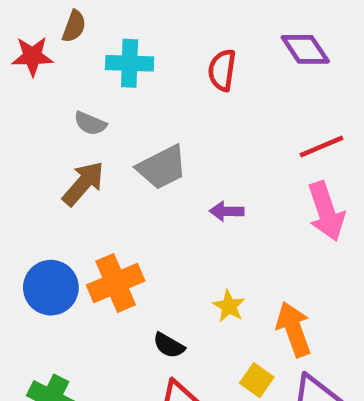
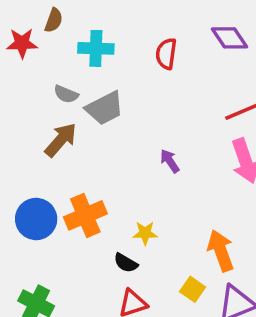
gray trapezoid: (162, 167) -> (105, 108), moved
purple arrow: (227, 211) -> (170, 161), turned 55
yellow star: (229, 306) -> (145, 233), moved, turned -30

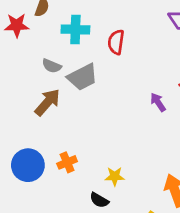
red semicircle: (166, 54) -> (116, 42), moved
purple arrow: (170, 161) -> (158, 102), moved
orange cross: (85, 215) -> (67, 162), size x0.6

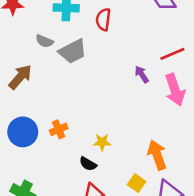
brown arrow: (47, 102) -> (20, 77), moved

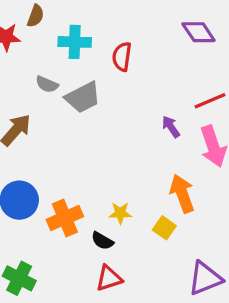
orange cross: (59, 129) -> (65, 218), moved, size x1.5
orange arrow: (157, 155) -> (182, 194), moved
yellow square: (137, 183) -> (164, 228), moved

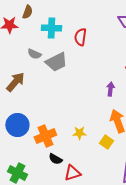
purple arrow: (171, 127) -> (110, 89), moved, turned 40
black semicircle: (102, 241) -> (55, 159), moved

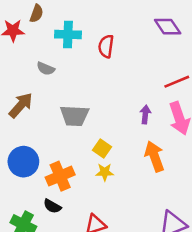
gray trapezoid: (56, 62) -> (75, 116), moved, turned 30
yellow square: (106, 142) -> (102, 149), moved
black semicircle: (55, 159) -> (52, 206), moved

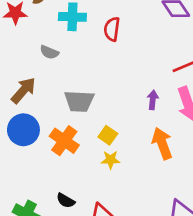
blue circle: (23, 162) -> (23, 130), moved
orange cross: (60, 176) -> (64, 141), moved, turned -32
black semicircle: (52, 206) -> (66, 201), moved

